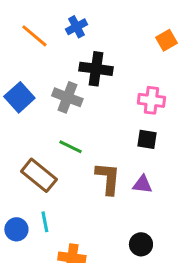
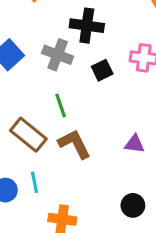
black square: (147, 139) -> (102, 70), moved, turned -35
green line: (70, 147) -> (61, 106), turned 45
brown L-shape: (108, 178) -> (74, 144), moved, turned -32

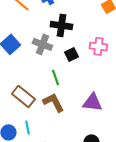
green line: (61, 106) -> (55, 77), moved
purple triangle: (134, 144) -> (92, 102), size x1.5

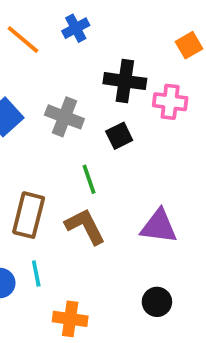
black cross: (61, 25) -> (125, 81), moved
pink cross: (98, 46) -> (170, 102), moved
brown rectangle: (23, 96) -> (29, 215), turned 65

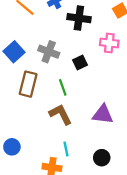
black cross: (125, 81) -> (79, 18), moved
brown rectangle: (29, 215) -> (28, 84), moved
cyan line: (36, 274) -> (66, 149), moved

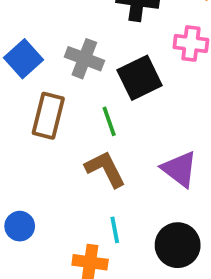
black square: (80, 62) -> (140, 78), size x1.6
purple triangle: (103, 114) -> (180, 169), turned 30
black circle: (102, 158) -> (178, 245), size x1.5

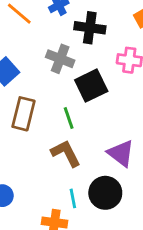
gray cross: (84, 59) -> (60, 59), moved
black circle: (178, 245) -> (105, 193), moved

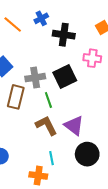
gray cross: (60, 59) -> (35, 78), moved, turned -30
purple triangle: (121, 153) -> (74, 126), moved
black circle: (105, 193) -> (87, 154), moved

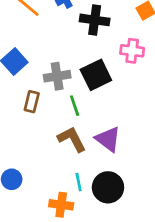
brown rectangle: (16, 97) -> (32, 102), size x0.7
black circle: (87, 154) -> (108, 187), moved

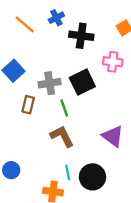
purple triangle: (108, 139) -> (113, 136), moved

